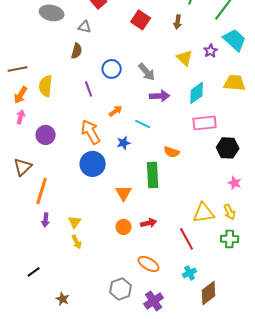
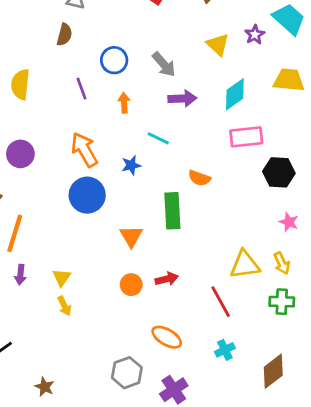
orange arrow: (116, 111) -> (124, 103), moved, turned -56
brown diamond: (209, 293) -> (273, 371), moved

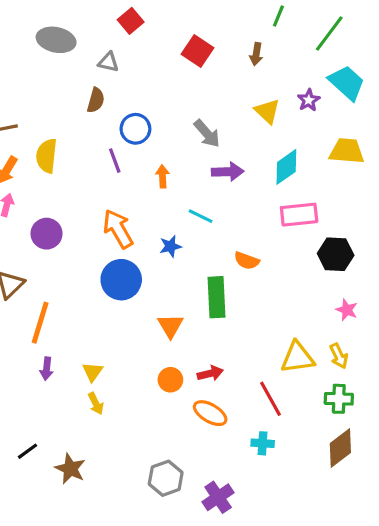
blue circle: (114, 60) -> (135, 129), moved
orange ellipse: (167, 337) -> (210, 413), moved
cyan cross: (225, 350) -> (263, 443), moved, turned 30
brown diamond: (273, 371) -> (340, 448), moved
brown star: (45, 387) -> (70, 469), moved, size x1.4

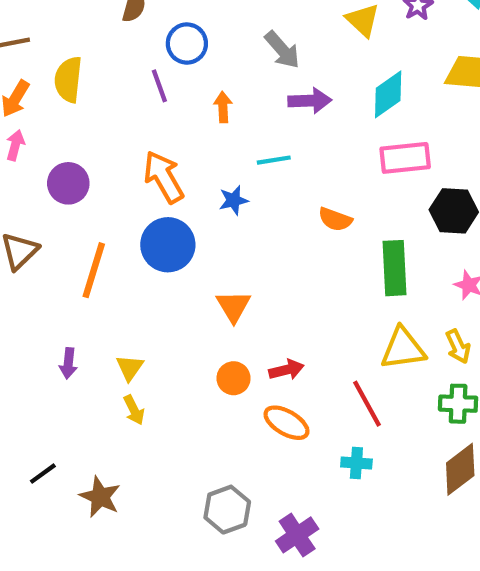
cyan line: (201, 216) -> (274, 160), turned -35
green rectangle: (216, 297) -> (395, 268), moved
orange line: (40, 323) -> (94, 270), moved

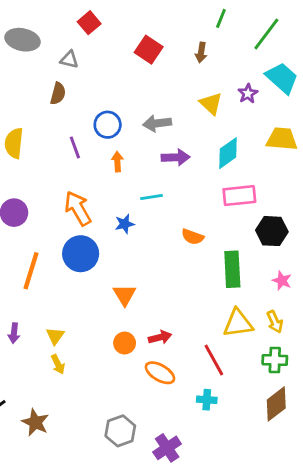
blue circle: (187, 44) -> (108, 125), moved
gray arrow: (282, 50) -> (157, 123), turned 124

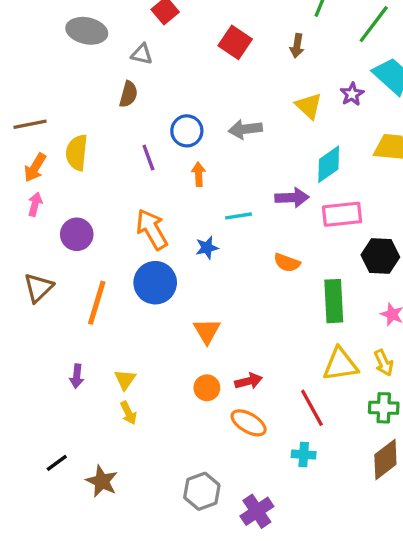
purple arrow: (176, 157) -> (292, 198), moved

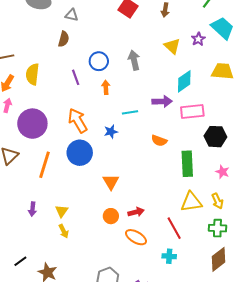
gray arrow: (245, 129) -> (134, 60), turned 84
purple circle: (77, 234) -> (32, 124), size x1.5

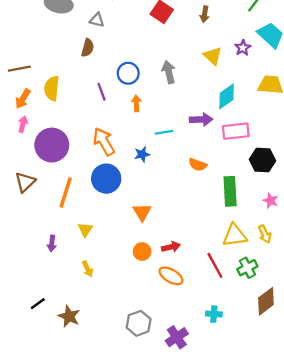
yellow triangle: (62, 211) -> (85, 230), moved
green cross: (217, 228) -> (247, 268), moved, turned -30
cyan cross: (169, 256) -> (214, 314), moved

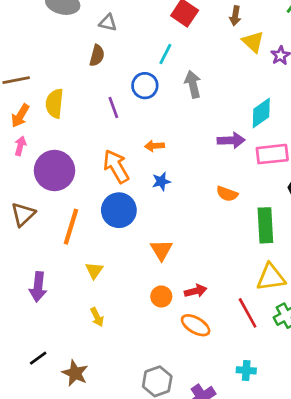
yellow triangle: (213, 56) -> (253, 42), moved
orange arrow: (136, 103) -> (154, 146), moved, turned -91
cyan line: (164, 132) -> (165, 54), moved, turned -54
purple arrow: (52, 243) -> (38, 287), moved, size x1.5

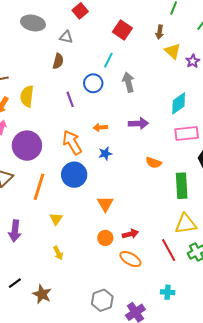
purple arrow: (231, 140) -> (138, 123), moved

